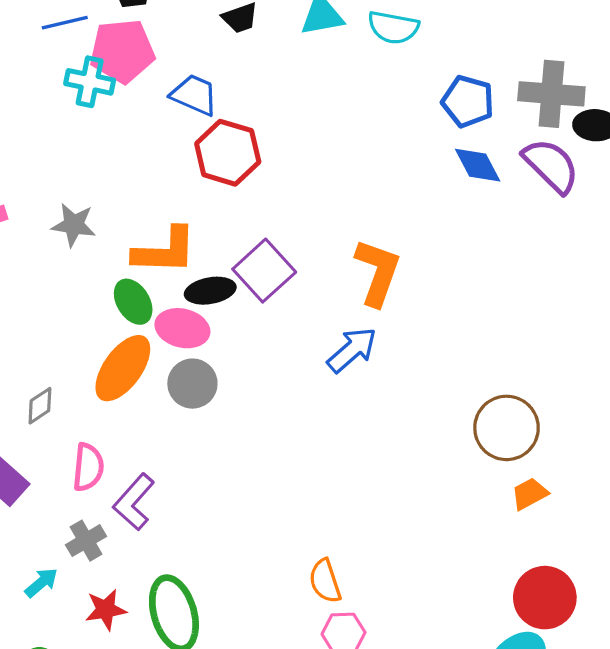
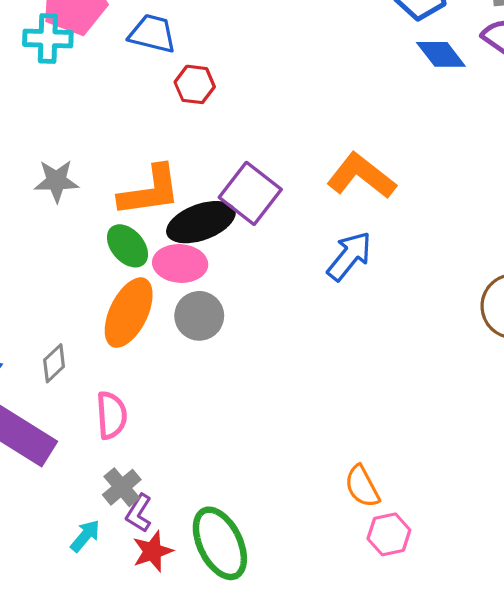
red hexagon: (228, 153) -> (195, 84), size x0.6
orange L-shape: (378, 272) -> (361, 176), turned -62
black ellipse: (210, 291) -> (201, 222), size x1.4
purple L-shape: (134, 502) -> (139, 513), moved, size x0.7

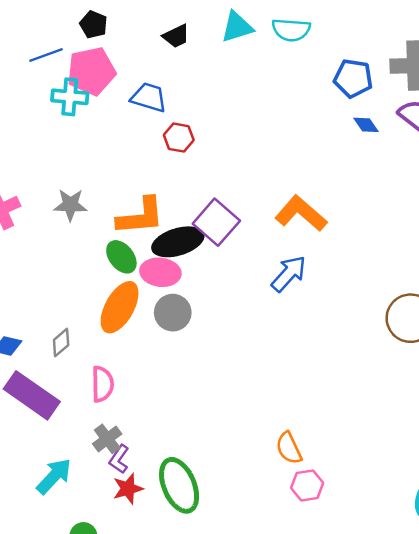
blue diamond: (441, 54) -> (366, 125), size x0.7
cyan arrow: (85, 536) -> (54, 476), moved, size x1.5

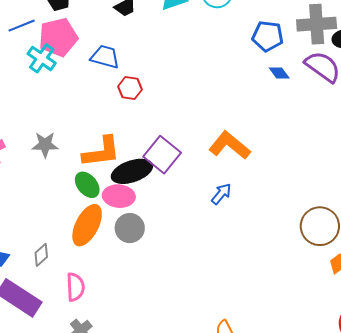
cyan cross: (70, 97) -> (42, 58), turned 32
blue arrow: (289, 274) -> (221, 194), size x0.7

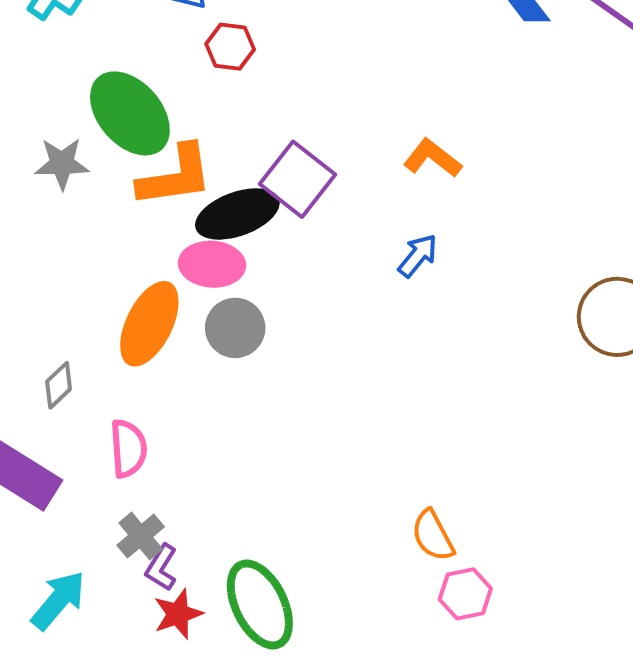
orange L-shape: (230, 145) -> (432, 158), size x0.7
green ellipse: (87, 185) -> (130, 113), moved, size x1.6

